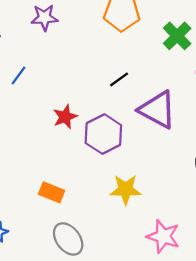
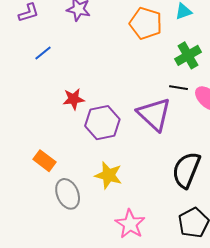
black line: (119, 79) -> (179, 88), moved, turned 30
gray ellipse: (68, 239) -> (68, 194), moved

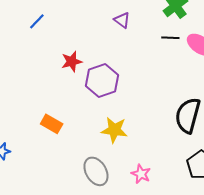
purple triangle: (154, 114) -> (122, 20), moved, size x0.5
gray ellipse: (68, 194) -> (96, 171), moved
pink star: (130, 224) -> (141, 174), size x0.7

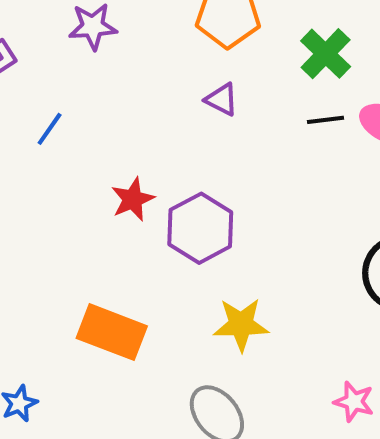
orange rectangle: (52, 124) -> (112, 332), size x1.5
pink star: (141, 174) -> (354, 402), moved

